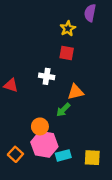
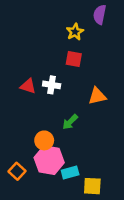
red triangle: (11, 85) -> (28, 86), moved
orange triangle: (76, 92) -> (97, 96), moved
yellow square: (92, 158) -> (92, 186), moved

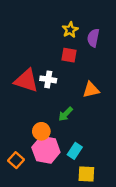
purple semicircle: (100, 15) -> (93, 38), moved
red triangle: (28, 86) -> (26, 81), size x1.6
cyan rectangle: (70, 172) -> (75, 151), moved, turned -42

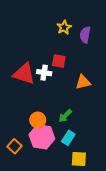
red square: (69, 55) -> (59, 61), moved
green arrow: (66, 114) -> (65, 116), moved

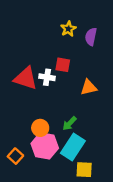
cyan rectangle: (68, 138) -> (73, 147), size x1.6

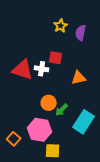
orange circle: (40, 128) -> (49, 103), moved
cyan rectangle: (73, 147) -> (84, 122), moved
yellow square: (84, 170) -> (53, 151), moved

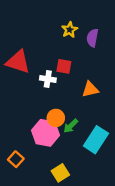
red triangle: (23, 70) -> (18, 62), moved
pink hexagon: (40, 130) -> (46, 133), moved
yellow square: (53, 151) -> (60, 173), turned -35

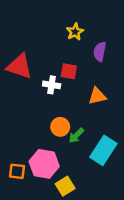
purple semicircle: (92, 38) -> (100, 52), moved
pink hexagon: (46, 133) -> (44, 164), moved
orange square: (16, 159) -> (17, 171), turned -35

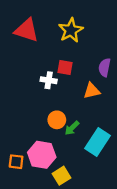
yellow star: (75, 32) -> (71, 30), size x1.5
purple semicircle: (100, 52) -> (105, 67), moved
red triangle: (19, 66) -> (27, 30), moved

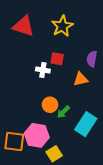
orange square: (16, 162) -> (14, 141), size x1.5

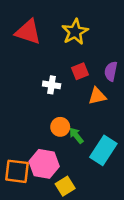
red square: (57, 59) -> (80, 71), moved, turned -32
green arrow: (63, 112) -> (76, 136), turned 96

